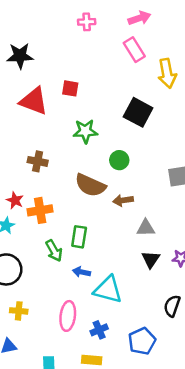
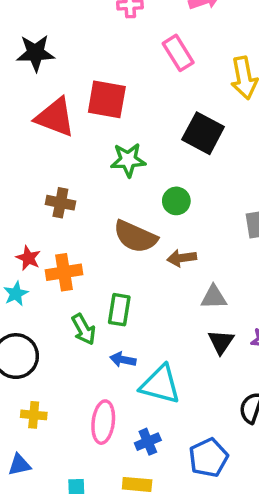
pink rectangle: (134, 50) -> (178, 53), moved
red square: (70, 88) -> (107, 99), size x1.6

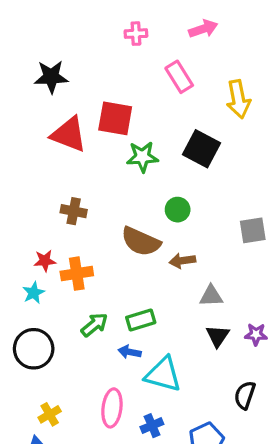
green star: (128, 160) -> (142, 157), moved
red star: (28, 258) -> (45, 261), turned -30
green rectangle: (119, 310) -> (141, 320), moved, turned 64
green arrow: (84, 329) -> (94, 325), turned -100
yellow cross: (34, 415) -> (50, 414), moved, turned -35

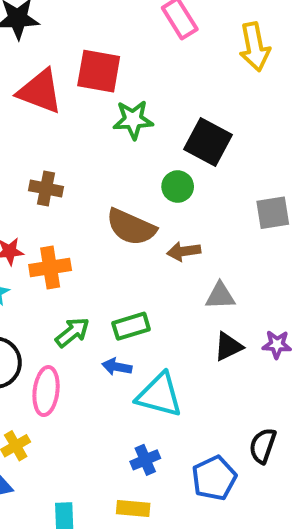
black square: (202, 149) -> (208, 142), moved
black triangle: (218, 336) -> (228, 346), turned 30
black semicircle: (245, 395) -> (263, 446), moved
pink ellipse: (112, 408) -> (46, 391), moved

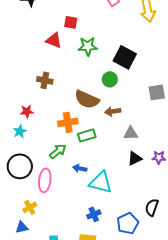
red square: (99, 71) -> (71, 22), size x0.6
red triangle: (40, 91) -> (54, 40), moved, size x0.7
orange cross: (50, 268) -> (68, 122), moved
green rectangle: (131, 326) -> (87, 135), moved

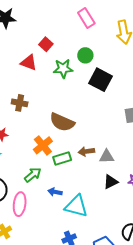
red square: (71, 22) -> (46, 44), turned 32
green circle: (110, 79) -> (85, 55), moved
brown arrow: (113, 111) -> (86, 151), moved
orange cross: (68, 122) -> (43, 145), turned -30

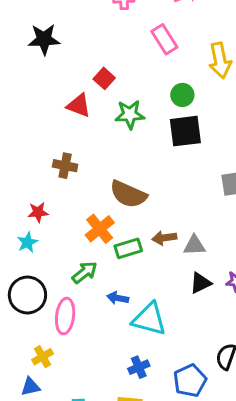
green circle: (85, 55) -> (182, 95), moved
black square: (101, 80) -> (185, 131), turned -35

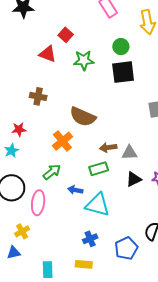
green rectangle: (128, 248) -> (99, 169), moved

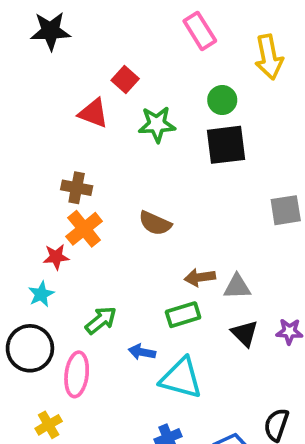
brown semicircle: (83, 117) -> (155, 223), size x0.7
red star: (19, 129) -> (56, 257), moved
orange cross: (62, 141) -> (84, 229), moved
cyan star: (12, 151) -> (41, 294), moved
black triangle: (134, 179) -> (245, 333), turned -49

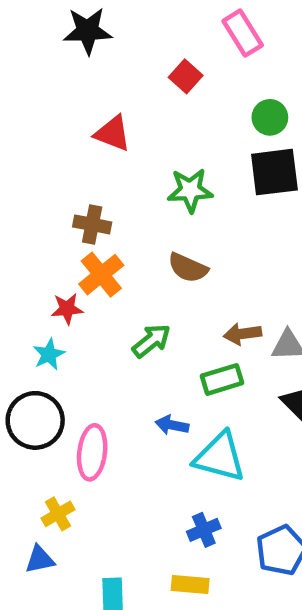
black star: (50, 31) -> (88, 31), moved
red square: (125, 79) -> (186, 76), moved
green star: (157, 124) -> (190, 190), moved
green arrow: (101, 320) -> (151, 341), moved

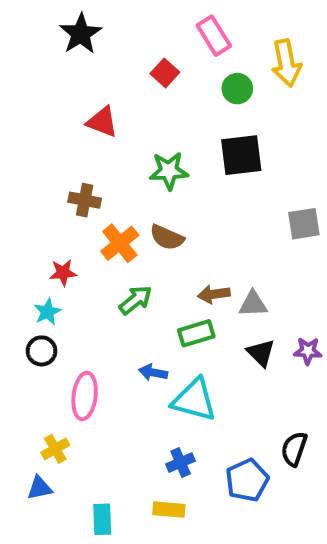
black star: (88, 31) -> (81, 34), turned -30
green circle: (270, 117) -> (237, 89), moved
orange cross: (101, 275) -> (120, 243), moved
black circle: (35, 420) -> (42, 351), moved, size x0.6

